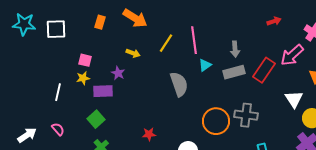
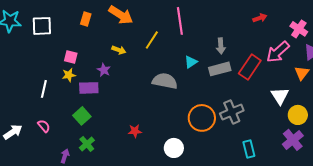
pink line: (194, 40) -> (180, 21), moved
gray semicircle: (179, 84) -> (165, 81), turned -60
gray cross: (246, 115) -> (232, 112), turned -30

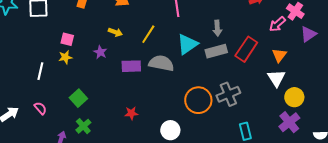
yellow line: (152, 40) -> (148, 34), moved
pink arrow: (278, 52) -> (277, 24), moved, size x0.7
cyan triangle: (191, 62) -> (187, 44), size x1.6
orange triangle: (302, 73) -> (279, 55), moved
purple rectangle: (89, 88) -> (131, 66), moved

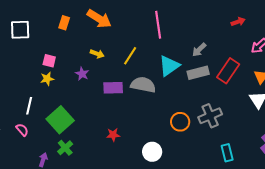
gray arrow: (217, 28) -> (199, 50), turned 49
white line: (40, 71) -> (29, 106), moved
green square: (78, 98) -> (60, 120), size x1.5
orange circle: (198, 100) -> (180, 122), size x0.7

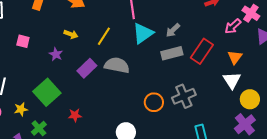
cyan triangle: (169, 66) -> (143, 33), moved
yellow star: (47, 79) -> (21, 109), moved
purple rectangle: (113, 88) -> (87, 68), turned -42
green square: (60, 120) -> (47, 92), moved
red star: (113, 135) -> (75, 115), moved

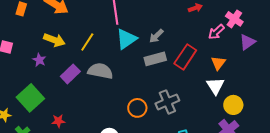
yellow arrow: (71, 34) -> (54, 40), size x1.5

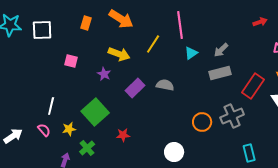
cyan triangle: (126, 39) -> (191, 53), size x0.6
yellow line: (87, 42) -> (153, 44), moved
red rectangle: (185, 57) -> (253, 86), moved
gray semicircle: (100, 71) -> (165, 85), size x0.7

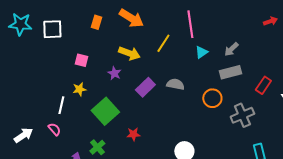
red rectangle: (253, 86) -> (263, 85), size x0.7
orange circle: (202, 122) -> (212, 98), moved
yellow star: (69, 129) -> (79, 89), moved

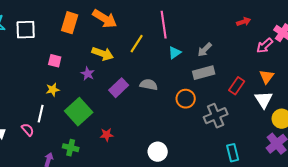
orange rectangle: (96, 22) -> (70, 23), size x1.5
white line: (61, 105) -> (41, 114), moved
green cross: (97, 147) -> (71, 148), turned -35

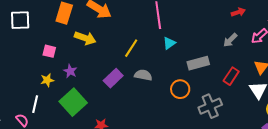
yellow line: (137, 44) -> (131, 48), moved
gray arrow: (205, 50) -> (230, 40), moved
yellow arrow: (103, 54) -> (85, 38), moved
purple star: (88, 74) -> (70, 71), moved

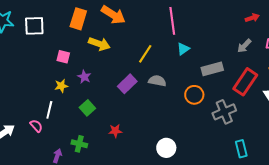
red rectangle: (231, 76) -> (245, 82), size x1.5
green square: (73, 102) -> (87, 108), size x0.6

